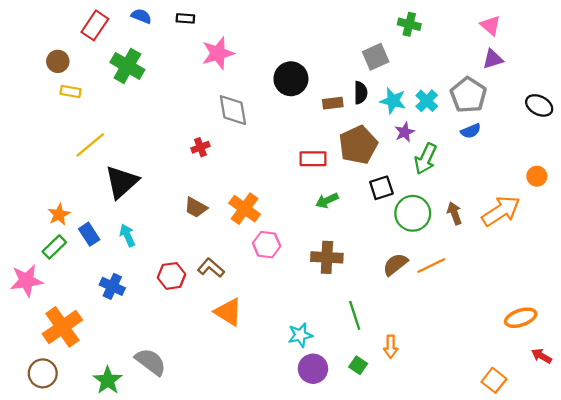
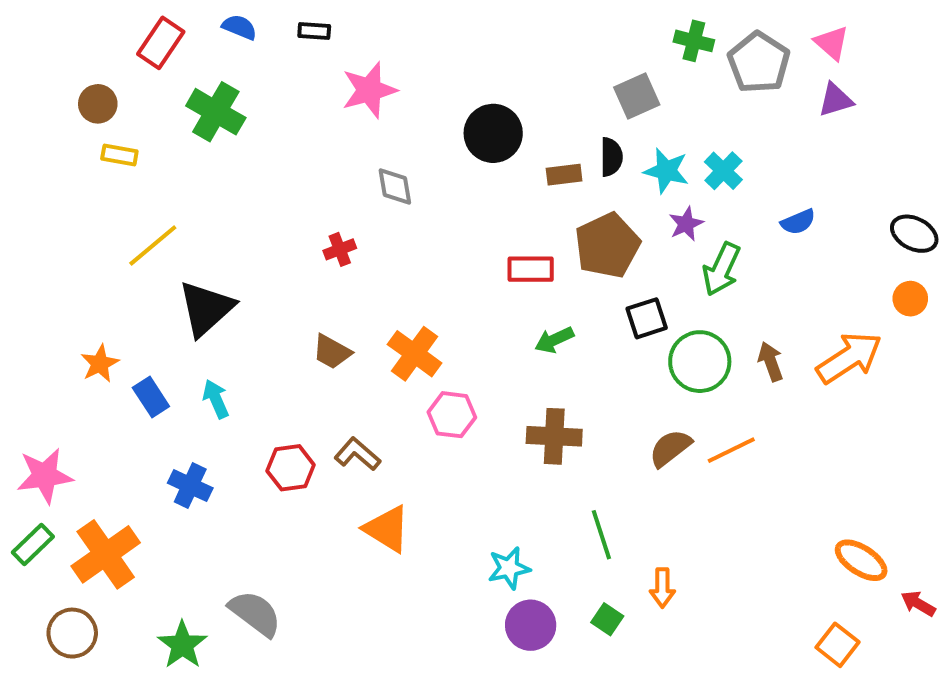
gray pentagon: (468, 95) -> (759, 63), moved
black ellipse: (539, 105) -> (914, 234), moved
gray diamond: (233, 110) -> (395, 186), size x0.7
green rectangle: (54, 247) -> (33, 545), moved
orange ellipse: (521, 318) -> (861, 560), moved, turned 52

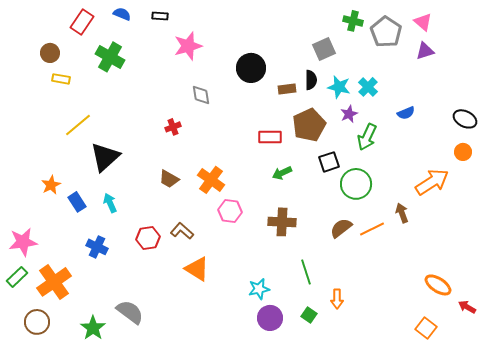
brown arrow: (771, 362) -> (402, 213), moved

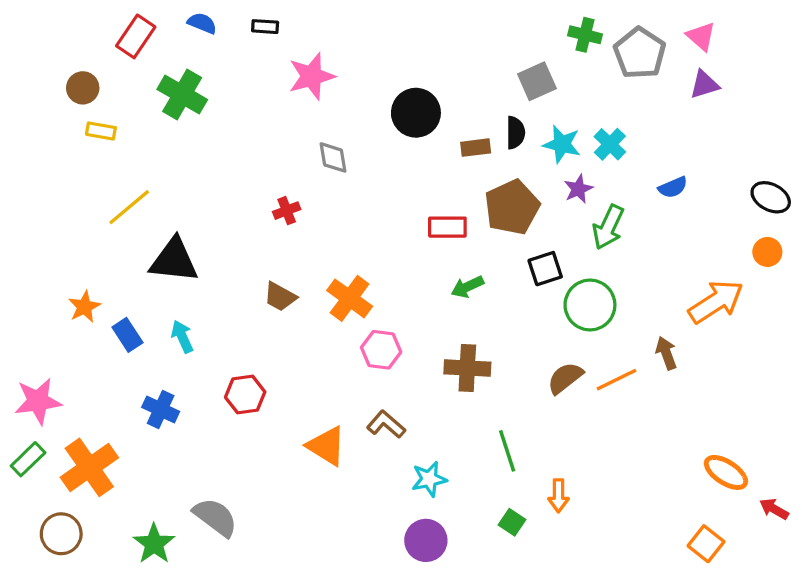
black triangle: (105, 157) -> (174, 260), turned 48
brown L-shape: (182, 231) -> (386, 424), moved
purple circle: (270, 318) -> (426, 540), moved

